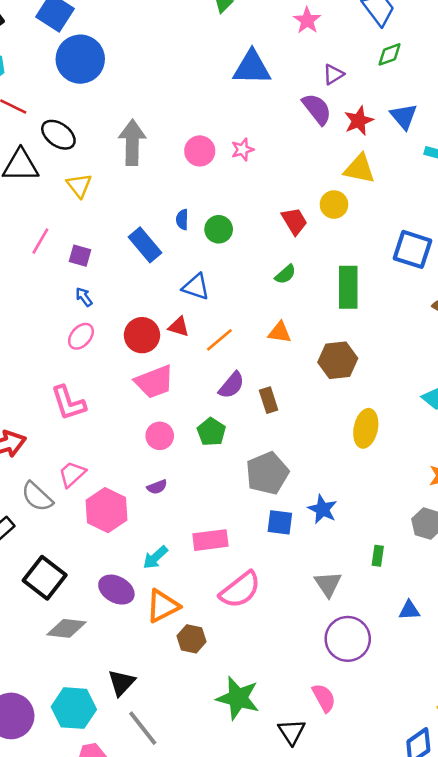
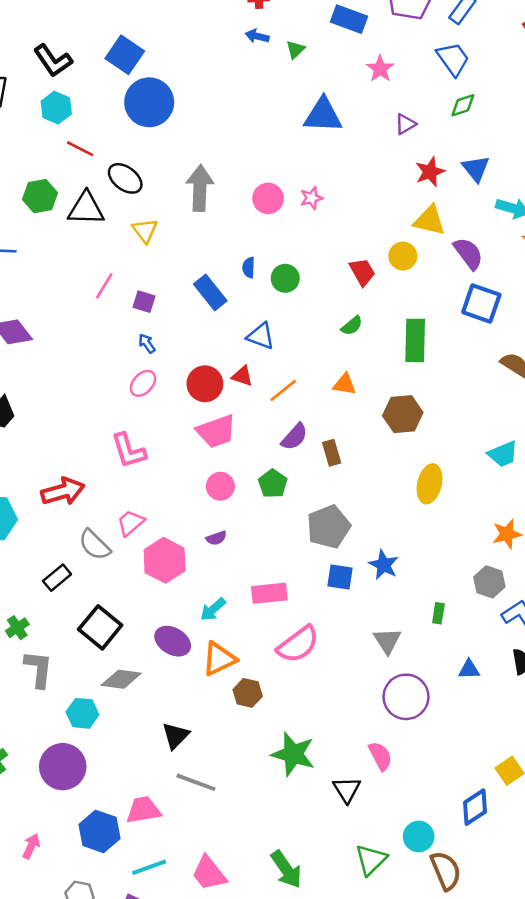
purple semicircle: (317, 109) -> (468, 253), moved
cyan hexagon: (74, 708) -> (82, 713), moved, size x0.7
gray line: (143, 728) -> (196, 782), turned -33

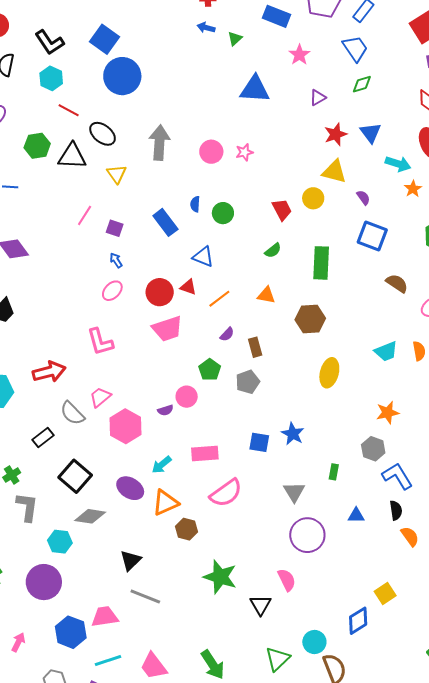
purple semicircle: (468, 253) -> (363, 198), size x0.6
purple semicircle: (294, 437) -> (227, 334), size x0.7
pink circle: (220, 486) -> (187, 397), moved
gray pentagon: (328, 527) -> (248, 382), moved, size x0.7

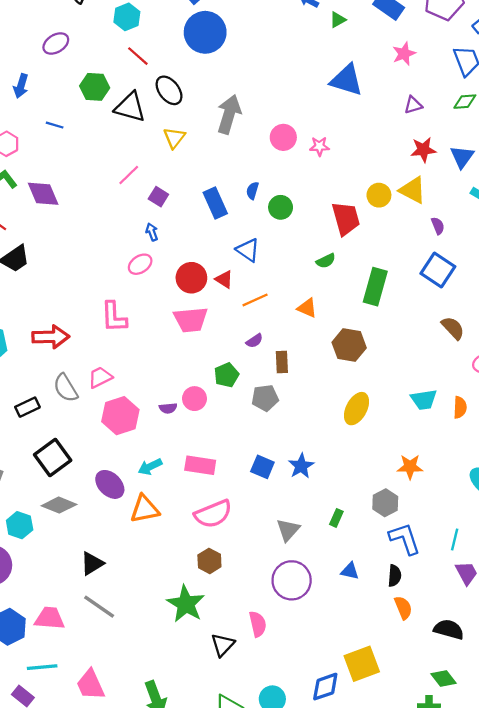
yellow circle: (313, 198) -> (379, 195), moved
red trapezoid: (282, 210) -> (346, 218), size x1.4
brown hexagon: (186, 529) -> (209, 561), moved
yellow square: (385, 594) -> (362, 664), size x1.5

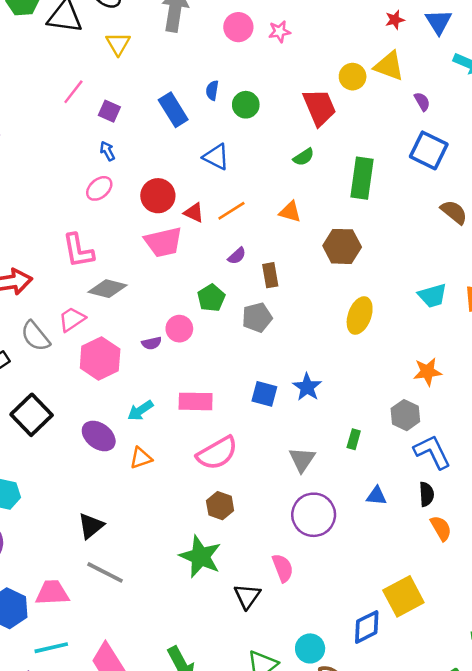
red star: (423, 150) -> (395, 20), size x0.7
red triangle: (224, 279) -> (194, 213), moved
gray diamond: (59, 505) -> (108, 289), moved
orange triangle: (145, 509) -> (141, 458), size x0.7

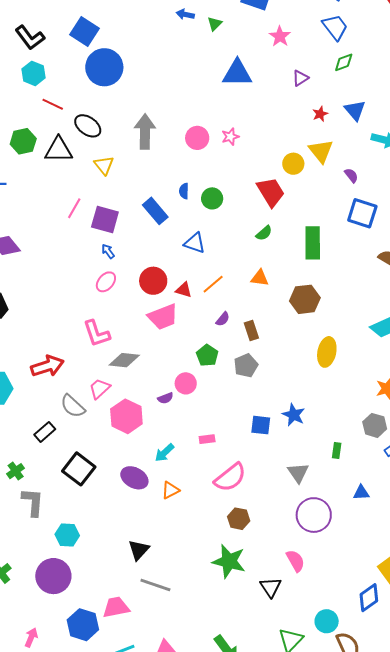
yellow triangle: (389, 66) -> (321, 151), turned 40
purple square: (109, 111) -> (105, 219), size x1.6
pink rectangle: (196, 401) -> (207, 439), size x0.6

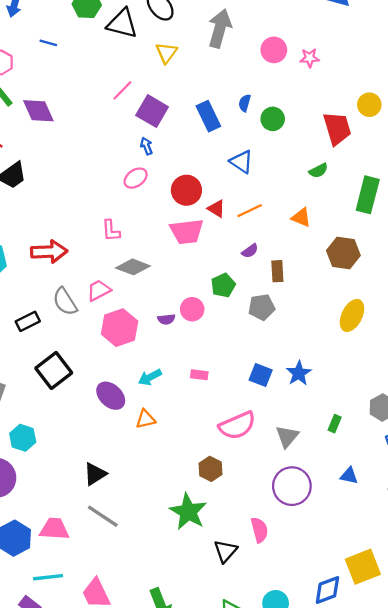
pink L-shape: (97, 333) -> (111, 231), size x0.7
pink semicircle: (230, 477) -> (237, 425), moved

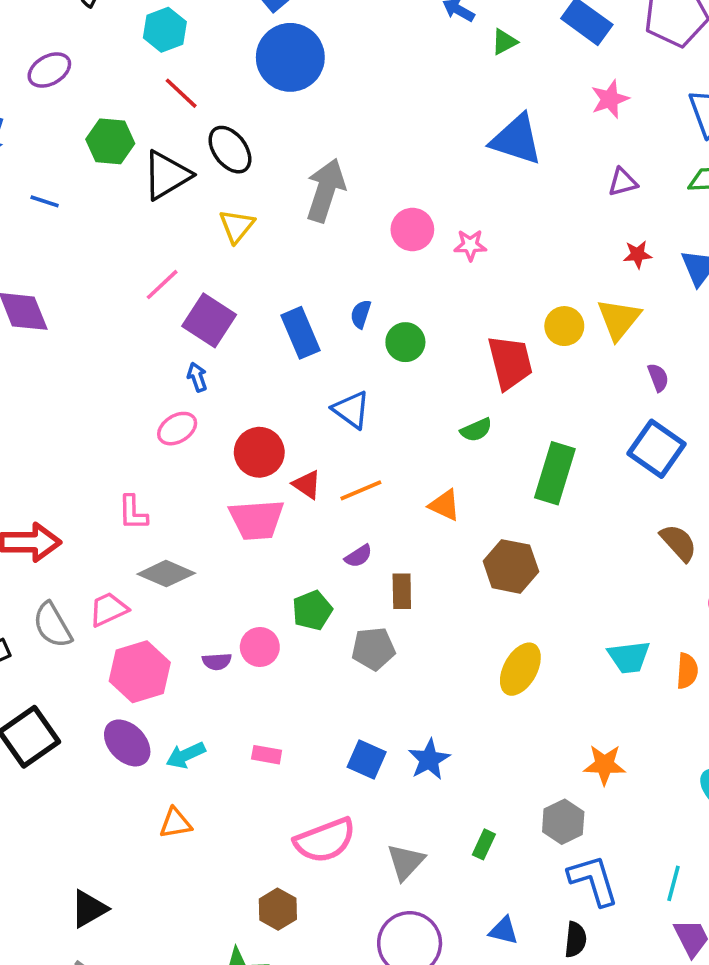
black triangle: (122, 24) -> (167, 175), turned -48
purple ellipse: (111, 396) -> (127, 743), moved

